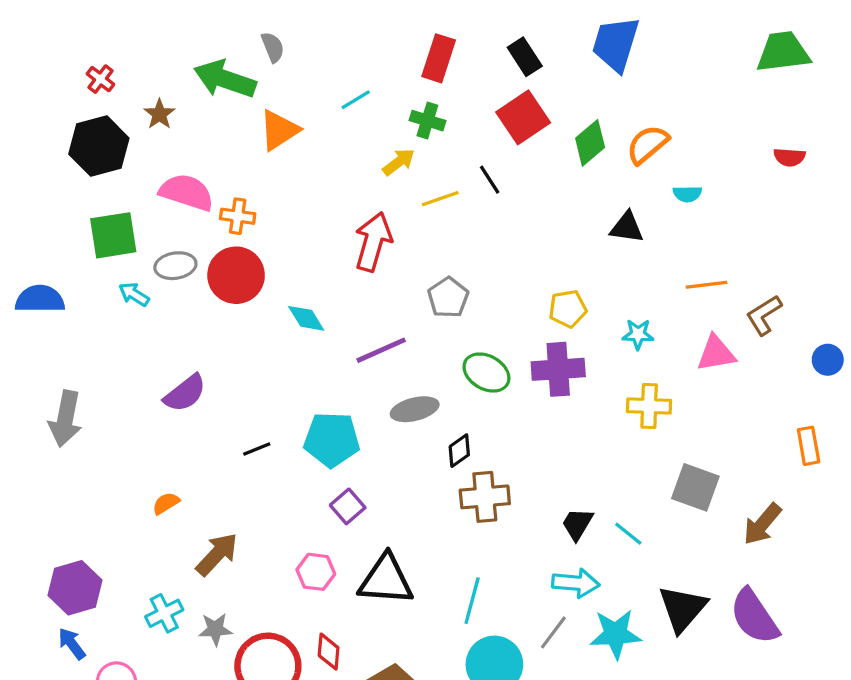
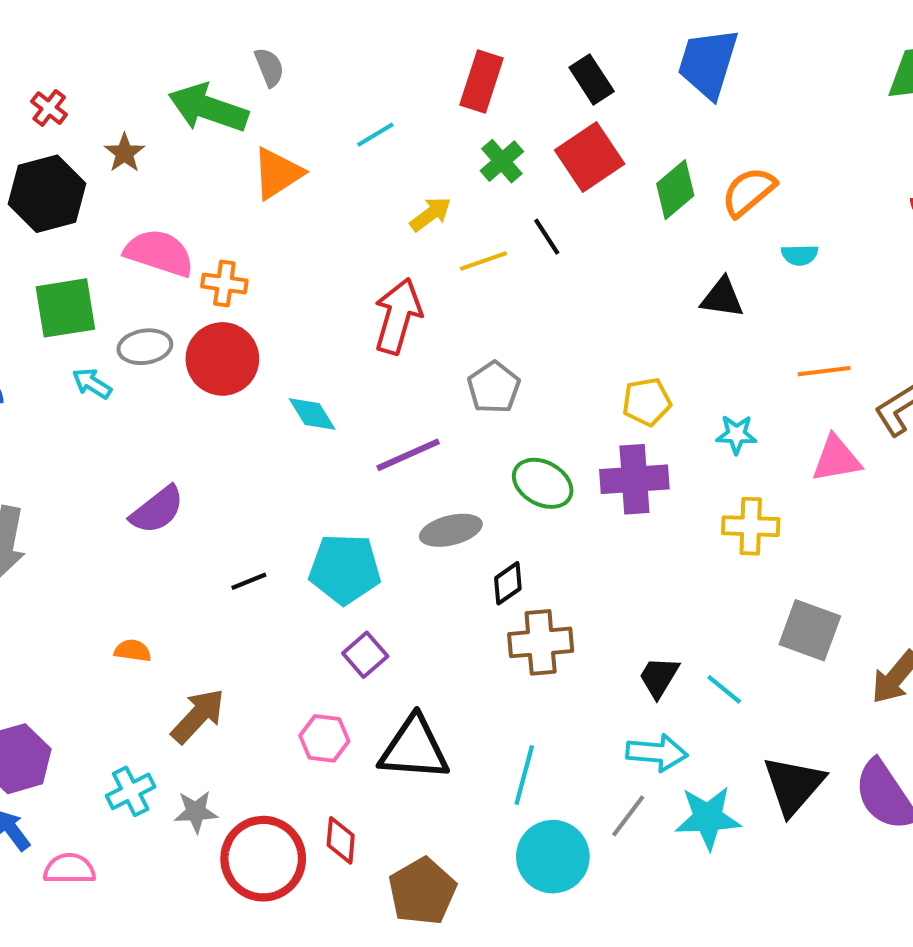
green cross: (427, 121) -> (502, 161), moved, turned 32
orange semicircle: (166, 503) -> (133, 651), turned 40

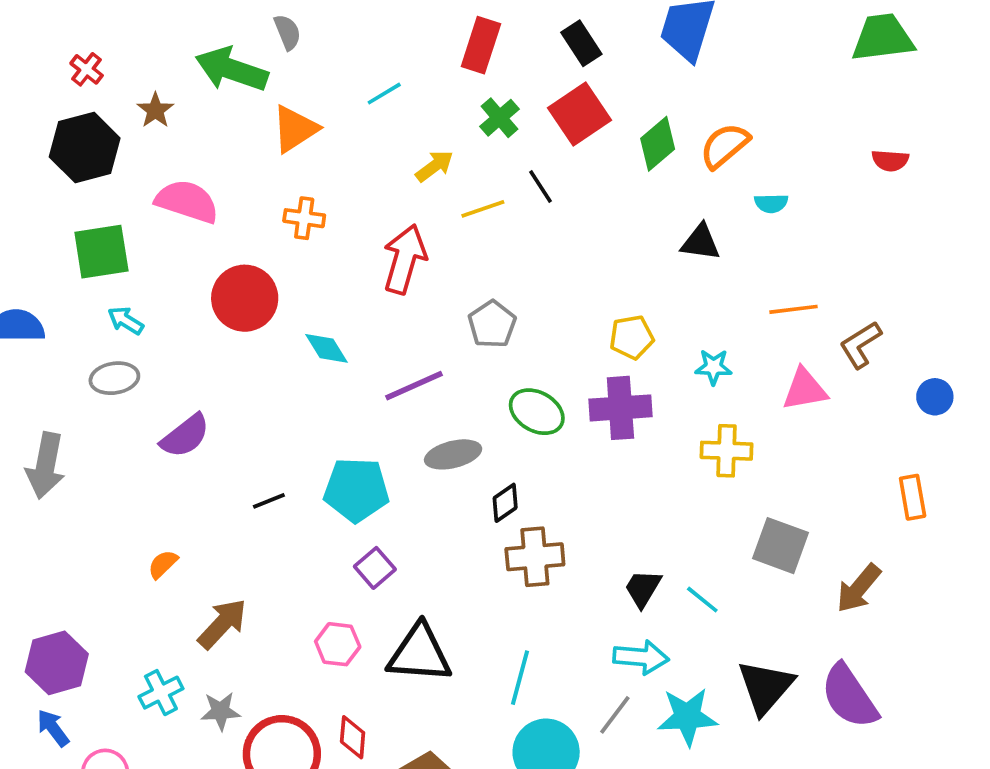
orange cross: (224, 283) -> (304, 218), moved
gray ellipse: (145, 347) -> (114, 378), moved
orange semicircle: (133, 651) -> (163, 564), turned -52

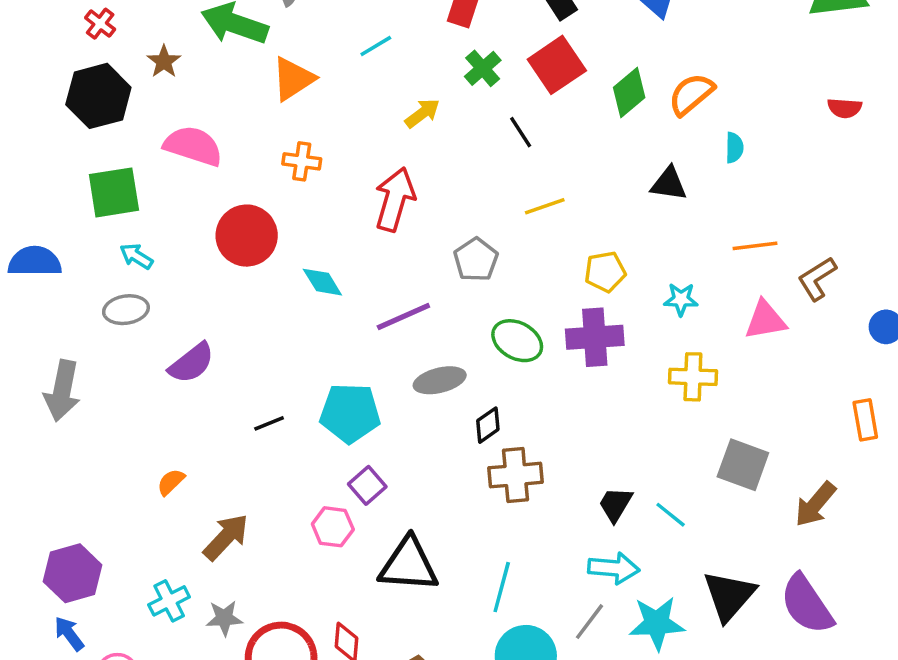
cyan semicircle: (771, 203) -> (734, 148), turned -88
yellow line: (483, 209) -> (545, 206), moved
pink hexagon: (338, 644) -> (333, 527), moved

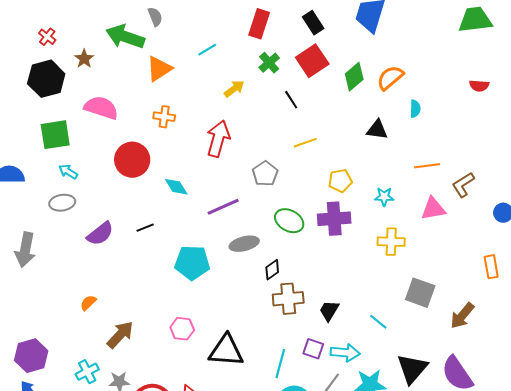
black line: (269, 423) -> (145, 228), moved
purple square: (367, 485) -> (313, 349), moved, turned -30
black trapezoid: (615, 504) -> (329, 311), moved

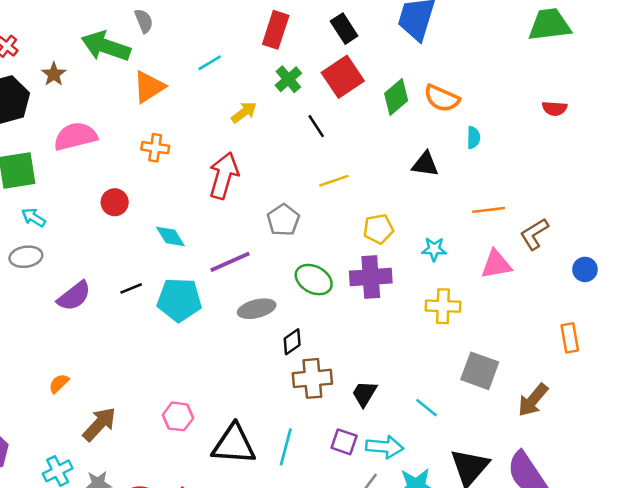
orange semicircle: (390, 78) -> (442, 98), turned -116
pink semicircle: (101, 108) -> (75, 136), turned -32
red circle: (132, 160) -> (115, 202), size x0.6
cyan pentagon: (192, 263) -> (179, 300), moved
cyan line: (280, 364) -> (286, 447), moved

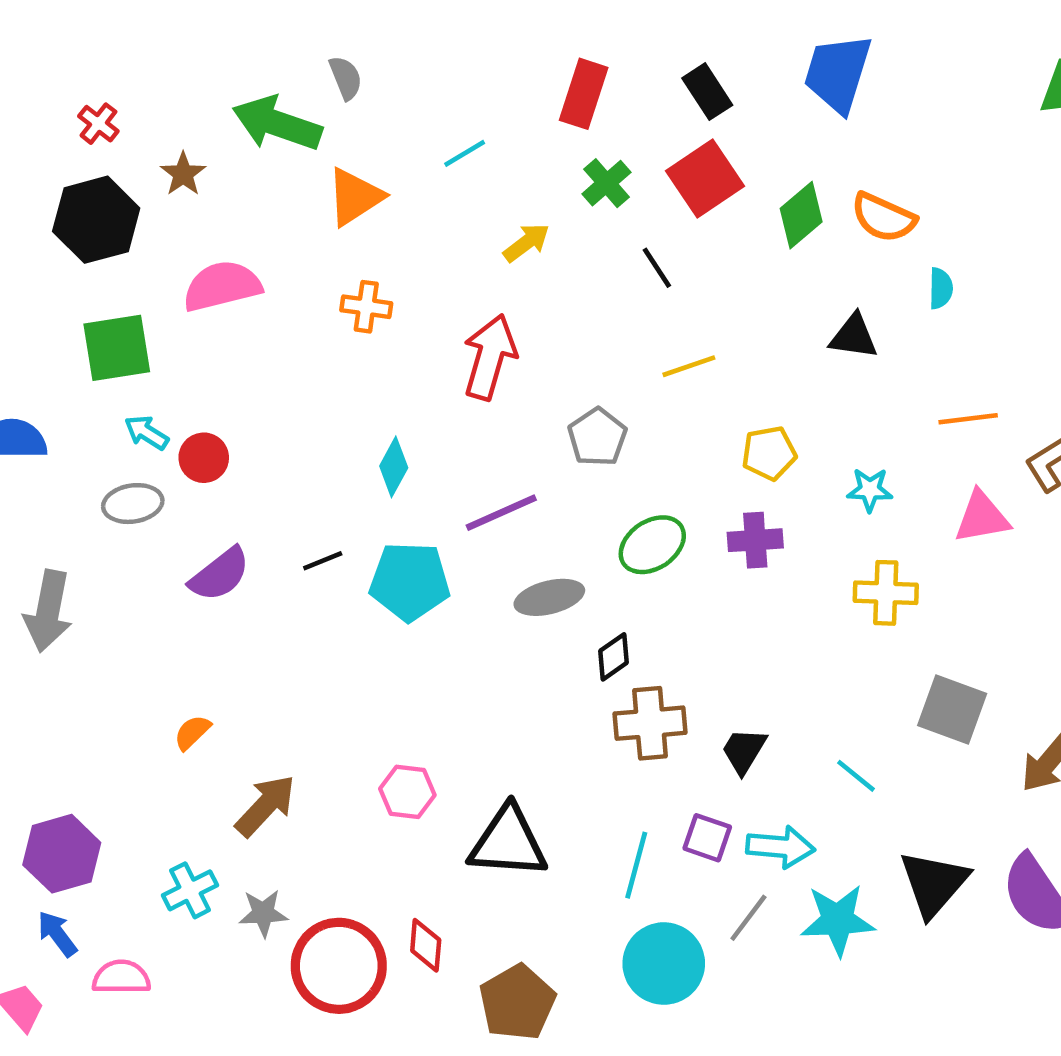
red circle: (115, 202) -> (204, 458), moved
cyan diamond: (170, 236) -> (394, 467), turned 60
purple cross: (371, 277) -> (755, 540), size x0.7
green ellipse: (314, 280) -> (652, 545), turned -63
cyan line: (286, 447) -> (636, 865), moved

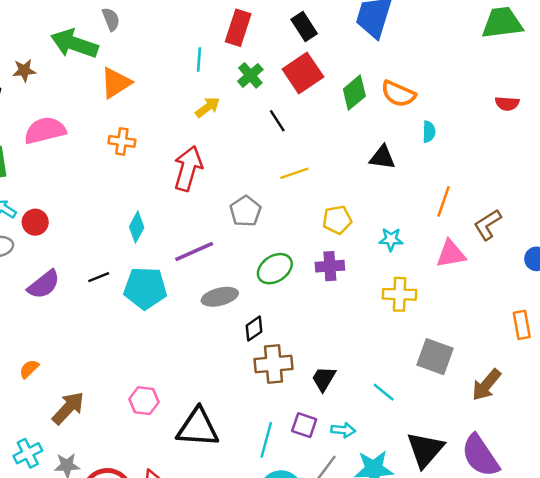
cyan line: (465, 153) -> (199, 60), moved, turned -55
brown star: (183, 174) -> (24, 71), turned 30
orange line: (968, 419) -> (444, 201), turned -64
cyan arrow: (780, 847) -> (343, 430), size x0.7

